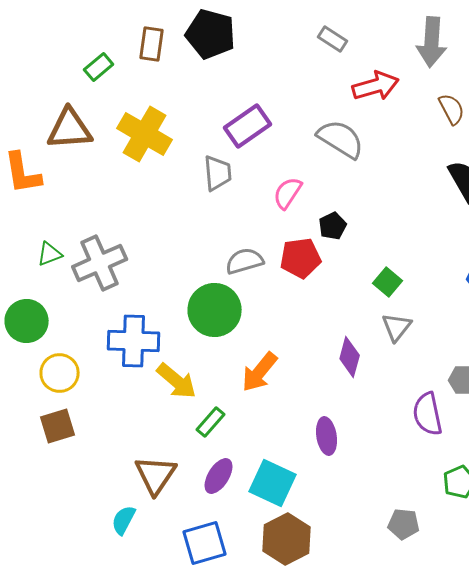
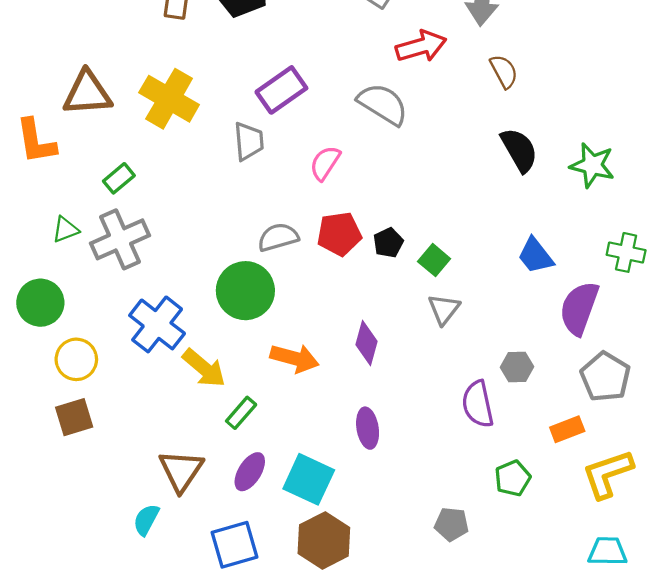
green rectangle: (99, 67) -> (119, 178), moved
black pentagon: (333, 226) -> (388, 243), moved
blue cross: (134, 341) -> (157, 324), turned 36
purple diamond: (350, 357) -> (366, 343), moved
orange arrow: (260, 372) -> (294, 358), turned -114

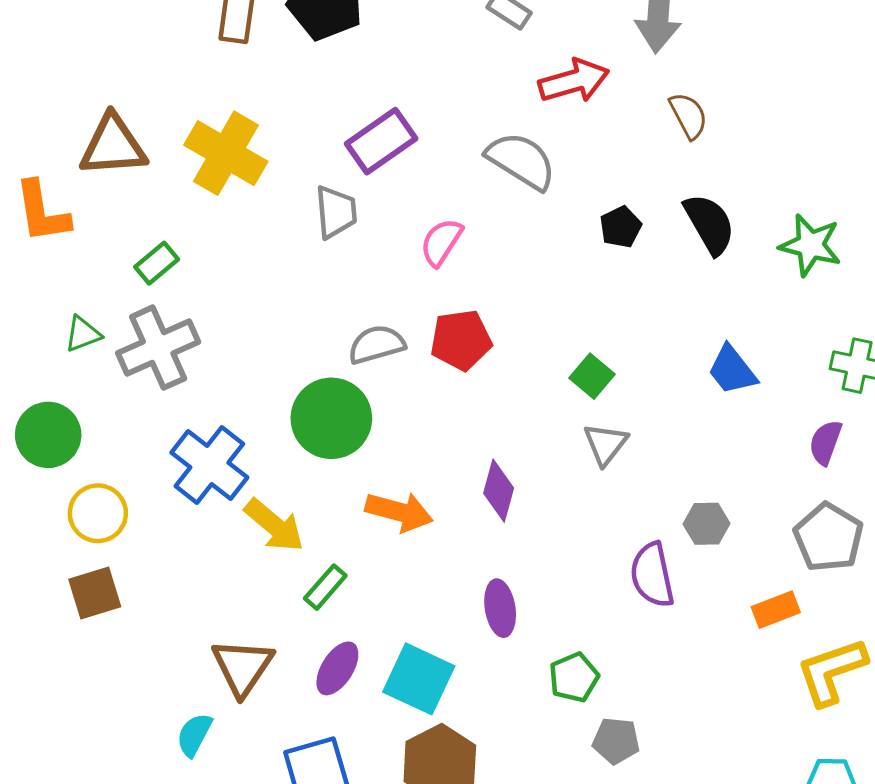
black pentagon: (388, 243) -> (621, 227), moved
purple semicircle: (579, 308) -> (825, 442), moved, size x0.6
green pentagon: (513, 478) -> (574, 677), moved

